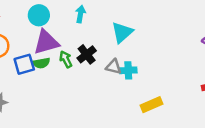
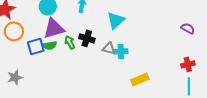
black cross: (87, 54) -> (87, 38), turned -35

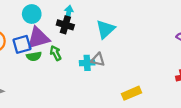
black cross: (87, 38) -> (65, 25), moved
blue square: (36, 46) -> (22, 44), moved
cyan cross: (121, 51) -> (87, 63), moved

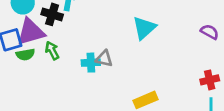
black cross: (65, 25) -> (52, 14), moved
cyan triangle: (105, 29) -> (144, 28), moved

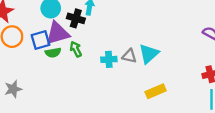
cyan triangle: (144, 28) -> (149, 54), moved
gray triangle: (104, 59) -> (129, 56), moved

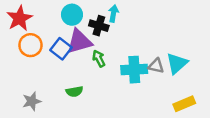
blue square: (40, 40) -> (61, 49), turned -36
green semicircle: (53, 53) -> (74, 92), moved
cyan cross: (109, 59) -> (134, 70), size x1.5

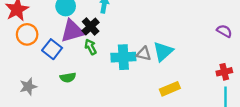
black cross: (99, 26) -> (91, 26), moved, turned 30
blue square: (61, 49) -> (52, 49), moved

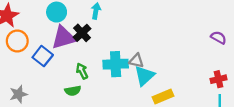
green arrow: (91, 47) -> (82, 71), moved
cyan triangle: (163, 51) -> (144, 76), moved
green semicircle: (68, 77) -> (73, 91), moved

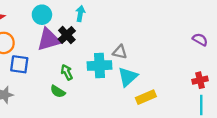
blue square: (43, 56) -> (19, 64), moved, turned -30
gray triangle: (136, 61) -> (120, 52), moved
green semicircle: (73, 91) -> (58, 91), turned 42

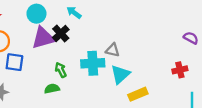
cyan arrow: (80, 14) -> (74, 13), turned -64
red cross: (200, 80) -> (180, 70), moved
green semicircle: (58, 91) -> (52, 89), turned 136

